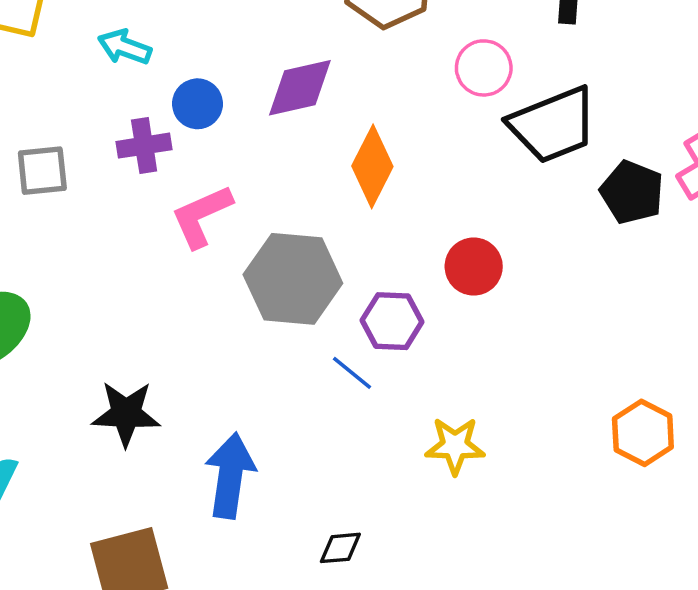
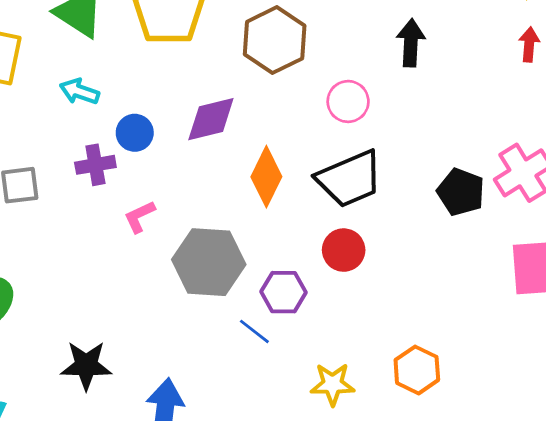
black trapezoid: (553, 125) -> (350, 179), moved
pink L-shape: (202, 216) -> (139, 217), size x0.7
orange hexagon: (643, 433) -> (417, 370), moved

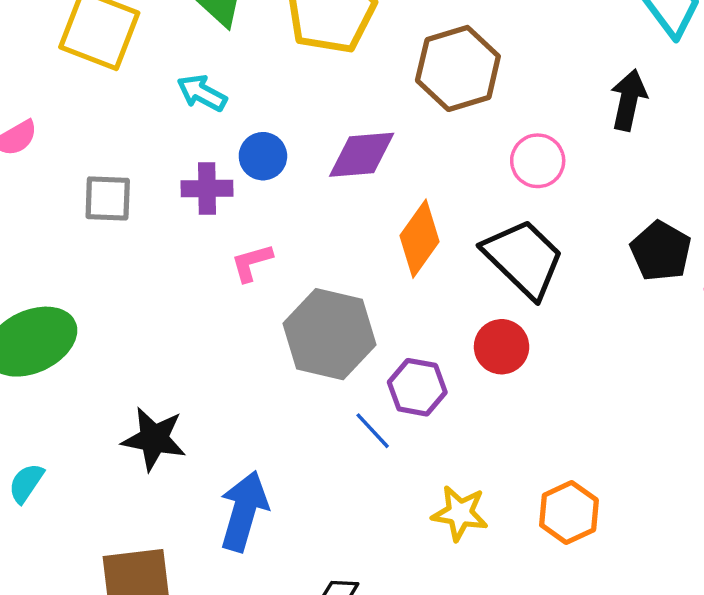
black trapezoid: (350, 179) -> (524, 258), turned -122
black pentagon: (461, 192) -> (661, 251), moved

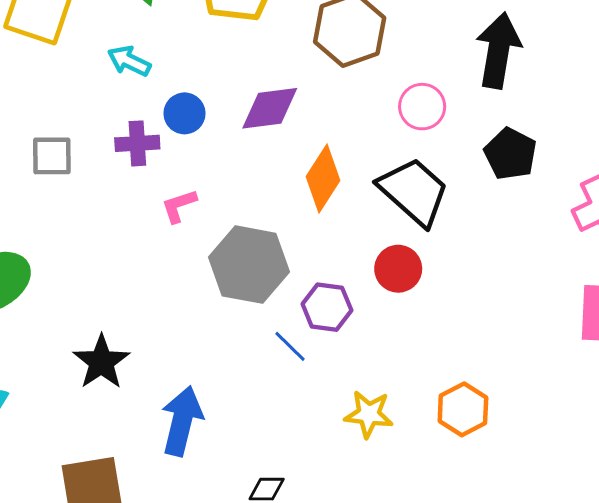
black arrow: (629, 100) -> (498, 50), size x1.4
black pentagon: (661, 251) -> (510, 154), moved
black star: (154, 439) -> (101, 362), turned 30

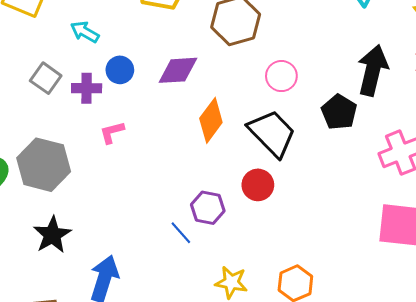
black arrow: (498, 50) -> (373, 70), moved
gray square: (52, 156) -> (46, 78), moved, turned 32
gray hexagon: (249, 265) -> (44, 165), moved

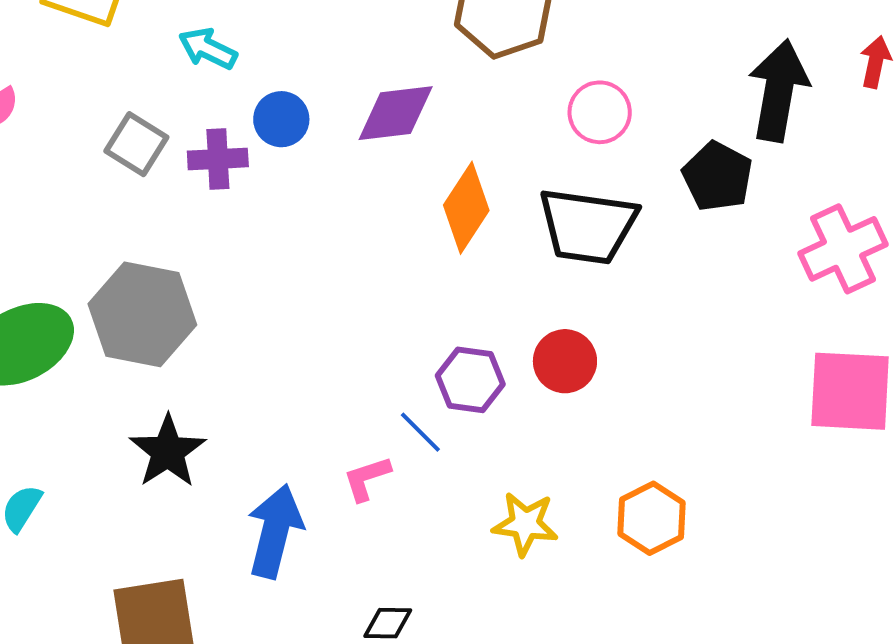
pink L-shape: (112, 132) -> (367, 478), moved
black trapezoid: (272, 133) -> (588, 226), turned 146
red circle: (258, 185) -> (565, 361), moved

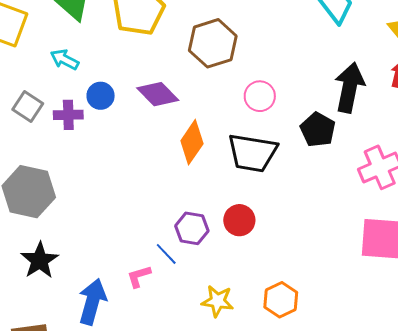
purple diamond: (396, 113) -> (158, 94), turned 51

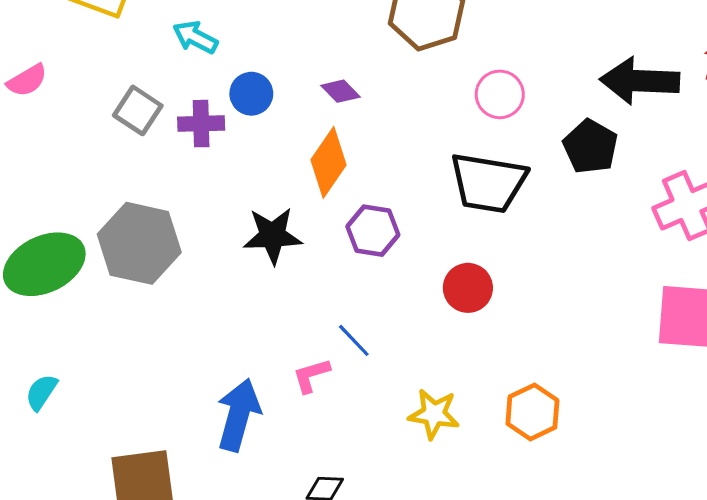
black arrow: (349, 87) -> (640, 81), turned -99
purple diamond: (158, 94) -> (341, 91), size x0.6
orange diamond: (192, 142) -> (328, 162), moved
purple hexagon: (192, 228) -> (373, 231), moved
black star: (40, 260) -> (273, 236), moved, turned 30

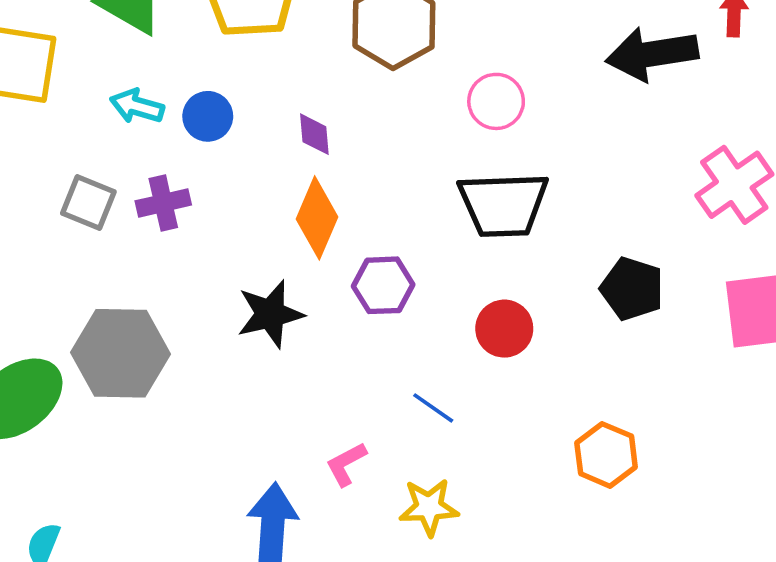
purple diamond: (341, 91) -> (314, 134), turned 51
blue circle: (251, 94) -> (208, 116), moved
black pentagon: (590, 147) -> (632, 289), moved
blue line: (354, 340) -> (433, 408), moved
yellow star: (434, 414) -> (429, 507), moved

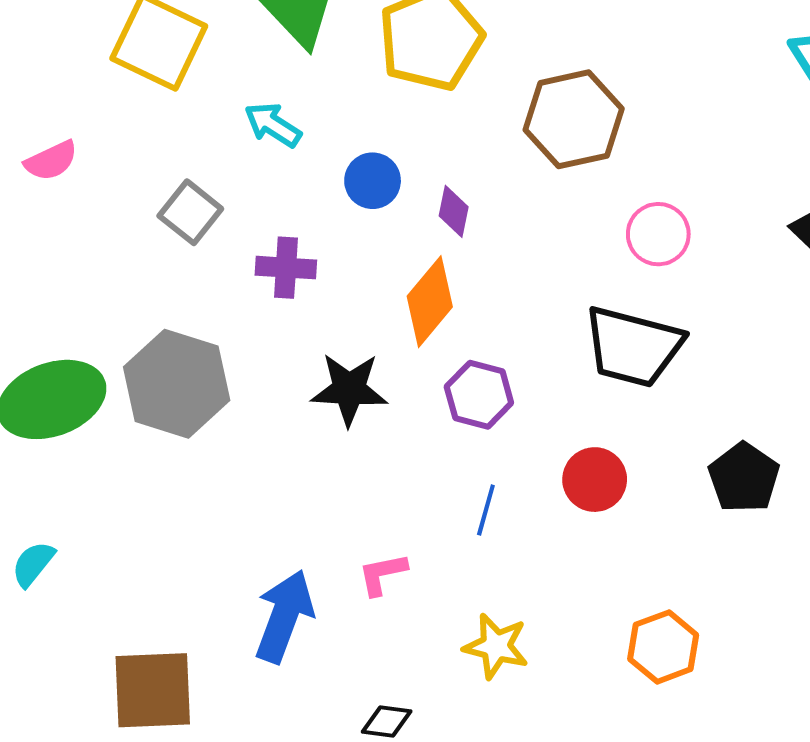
blue circle: (208, 116) -> (373, 181), moved
purple cross: (163, 203) -> (286, 268), moved
blue line: (433, 408) -> (486, 510), moved, turned 54
yellow star: (429, 507) -> (496, 646), moved

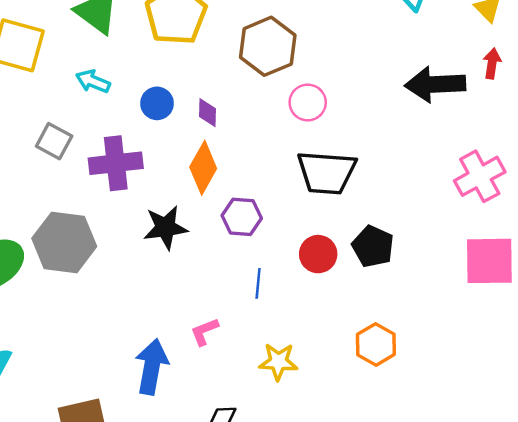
pink circle: (658, 234) -> (308, 102), moved
purple cross: (286, 268) -> (116, 163), size x1.5
black pentagon: (744, 478) -> (373, 246), moved

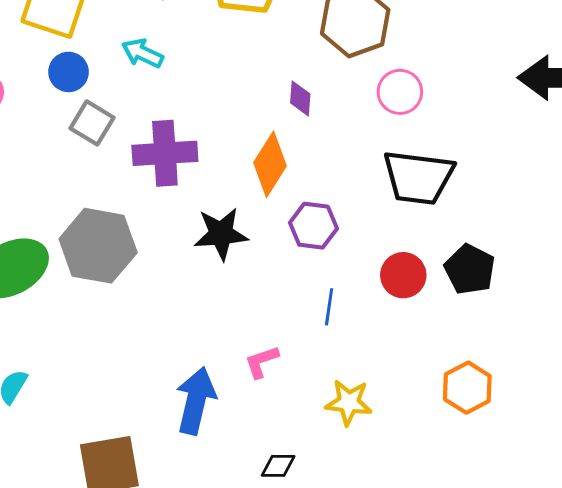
blue circle: (157, 103) -> (69, 72), moved
purple diamond: (208, 113) -> (300, 98), moved

